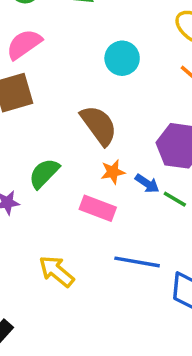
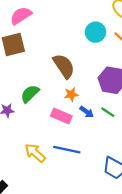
cyan circle: (122, 58) -> (95, 32), moved
blue arrow: (147, 183) -> (87, 112), moved
blue line: (137, 262) -> (67, 150), moved

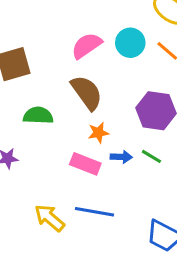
pink semicircle: (21, 16) -> (87, 46), moved
green semicircle: (30, 94) -> (38, 115), moved, turned 48
blue arrow: (87, 112) -> (121, 157), turned -32

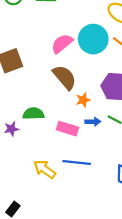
cyan circle: (130, 43) -> (93, 39), size x1.4
green semicircle: (38, 115) -> (33, 114), moved
orange star: (98, 133) -> (83, 100), moved

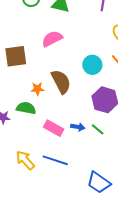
cyan circle: (93, 39) -> (92, 65), moved, size x0.7
pink semicircle: (62, 44) -> (52, 39), moved
orange star: (83, 100) -> (37, 89), moved

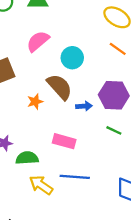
cyan circle: (92, 65) -> (72, 58), moved
green semicircle: (26, 108) -> (27, 158), moved
blue arrow: (78, 127) -> (84, 106), moved

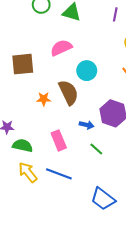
blue arrow: (84, 106) -> (87, 125), moved
green line: (114, 130) -> (96, 149), moved
pink rectangle: (64, 141) -> (59, 140), turned 36

